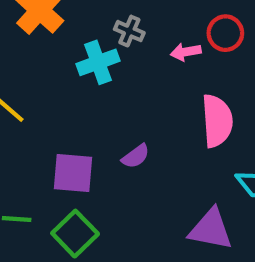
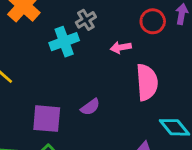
gray cross: (129, 31) -> (86, 20), turned 36
pink arrow: (186, 52) -> (121, 47), moved

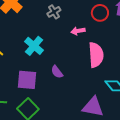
cyan cross: (64, 42) -> (34, 46), moved, turned -30
purple semicircle: (90, 107) -> (57, 72), turned 88

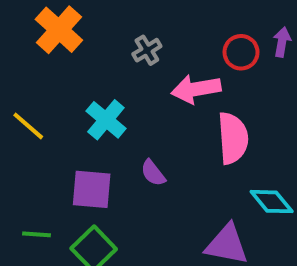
pink arrow: (78, 31) -> (196, 89), size x1.6

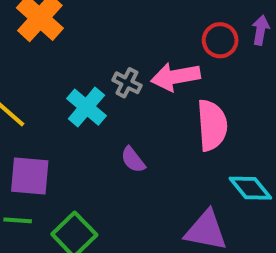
gray cross: (147, 50) -> (127, 83), moved, turned -32
purple square: (92, 189) -> (30, 176), moved

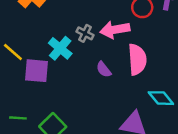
purple semicircle: (133, 160) -> (104, 69), moved
purple square: (30, 176) -> (37, 71), moved

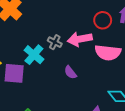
pink semicircle: (137, 59) -> (108, 53), moved, turned 100

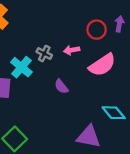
pink arrow: (80, 39) -> (72, 50), size x0.6
pink semicircle: (108, 53) -> (102, 65), turned -40

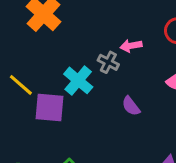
pink arrow: (72, 50) -> (131, 46), moved

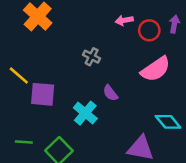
pink arrow: (131, 46) -> (124, 20), moved
cyan cross: (78, 80) -> (85, 113), moved

